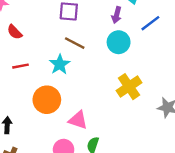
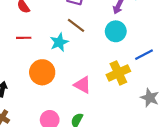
blue line: (150, 23) -> (144, 55), moved
pink triangle: (78, 120) -> (82, 85), moved

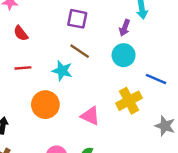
cyan star: (59, 42) -> (62, 71), turned -30
blue line: (144, 55) -> (156, 79), turned 54

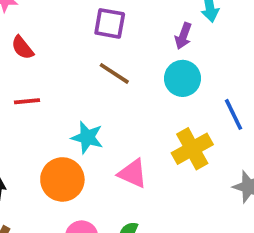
cyan star: (62, 71) -> (87, 137), moved
blue line: (156, 79) -> (233, 114), turned 42
orange circle: (45, 105) -> (62, 179), moved

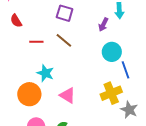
cyan circle: (182, 78) -> (112, 52), moved
red line: (27, 101) -> (36, 42), moved
yellow cross: (192, 149) -> (111, 93), moved

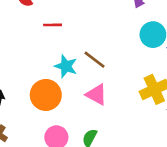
brown line: (64, 40) -> (95, 60), moved

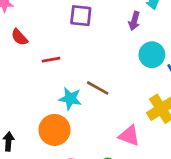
pink triangle: (96, 94) -> (129, 136), moved

